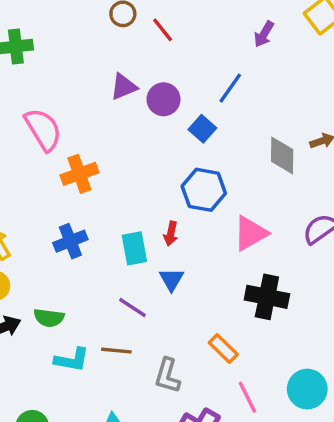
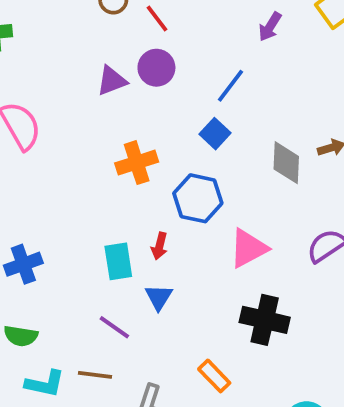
purple circle: (164, 99) -> (156, 68), moved
blue square: (202, 129) -> (215, 134), moved
orange cross: (79, 174) -> (137, 163), moved
blue cross: (70, 241) -> (23, 264), moved

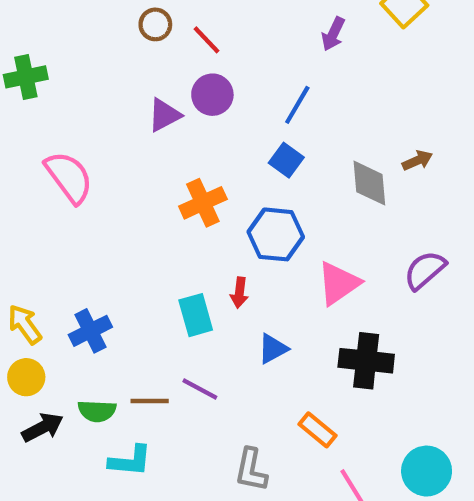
blue triangle: (159, 297) -> (273, 349), moved, turned 36
brown line: (95, 375) -> (150, 401), moved

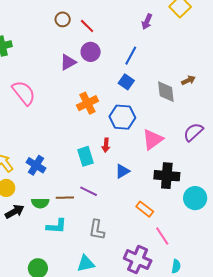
blue cross: (90, 331) -> (36, 165), turned -30
gray L-shape: (251, 470) -> (97, 230), moved
cyan circle: (427, 471) -> (195, 198), moved

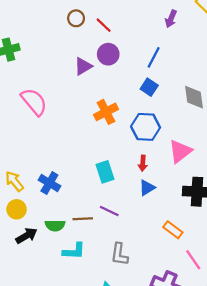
red arrow: (106, 145) -> (143, 163), moved

